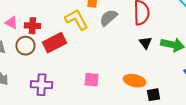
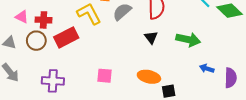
black triangle: (145, 43) -> (151, 37), moved

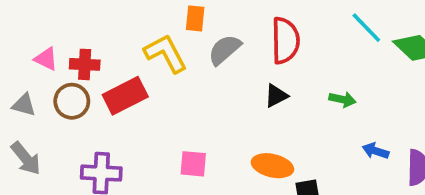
black triangle: (151, 37) -> (276, 96), turned 40
green arrow: (188, 40) -> (342, 99), size x0.6

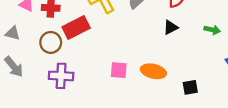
brown circle: (72, 101) -> (51, 42), moved
orange ellipse: (272, 166) -> (153, 71), moved

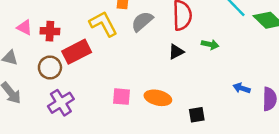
green arrow: (212, 30) -> (210, 44), moved
purple cross: (61, 76) -> (61, 103), turned -35

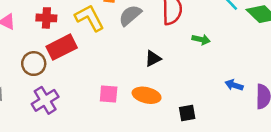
red cross: (50, 31) -> (46, 18), moved
black triangle: (176, 52) -> (153, 58), moved

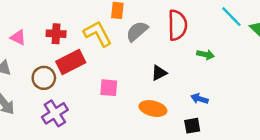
blue arrow: (234, 85) -> (200, 99), moved
pink square: (109, 94) -> (109, 88), moved

